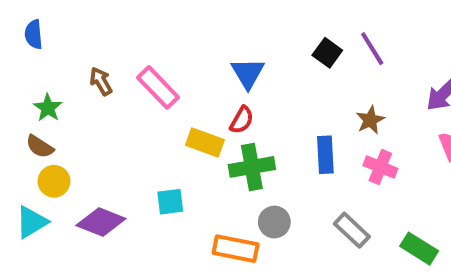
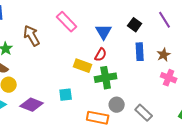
black square: (327, 53) -> (135, 25), moved
brown arrow: (101, 81) -> (32, 36), size x1.5
pink rectangle: (158, 87) -> (67, 22), moved
blue rectangle: (325, 155) -> (140, 52), moved
gray rectangle: (352, 230) -> (144, 113), moved

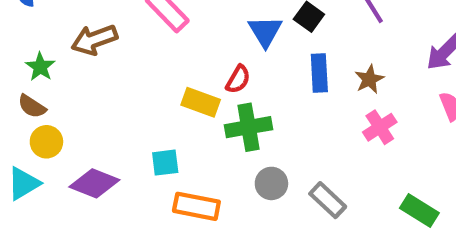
blue triangle: (104, 32) -> (265, 31), moved
brown arrow: (32, 36) -> (94, 40), turned -80
pink cross: (169, 78) -> (380, 127), turned 35
orange rectangle: (98, 118) -> (196, 206), moved

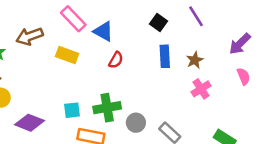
blue triangle: (265, 31) -> (103, 31), moved, turned -30
yellow rectangle: (201, 102) -> (67, 55), moved
green cross: (249, 127) -> (107, 108), moved

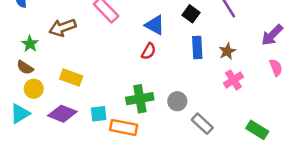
blue triangle: (103, 31) -> (155, 25), moved
yellow rectangle: (67, 55) -> (71, 77), moved
cyan square: (72, 110) -> (99, 114), moved
gray circle: (136, 123) -> (177, 101), moved

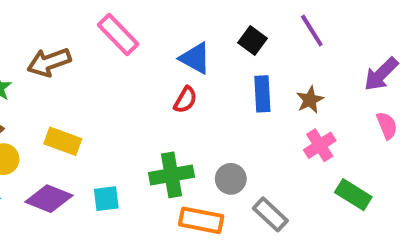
orange rectangle: (124, 127) -> (201, 220), moved
green rectangle: (257, 130) -> (353, 195), moved

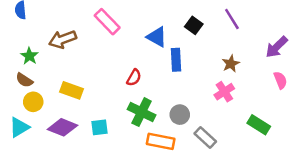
blue rectangle: (262, 94) -> (176, 60), moved
red semicircle: (185, 100) -> (134, 78), moved
pink cross: (320, 145) -> (224, 92), moved
green cross: (171, 175) -> (142, 112), turned 36

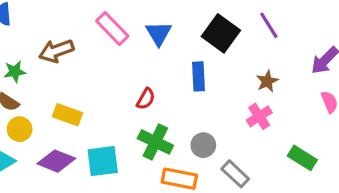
black square: (194, 25) -> (221, 33), size x1.6
blue triangle: (157, 37) -> (159, 33), moved, turned 30
green star: (29, 56) -> (15, 72), turned 30
cyan square: (99, 127) -> (103, 161), size x1.5

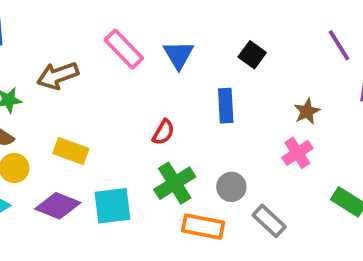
purple line: (269, 25) -> (339, 45), moved
black square: (221, 33) -> (252, 55), size x0.6
green cross: (155, 142) -> (175, 183), turned 32

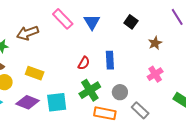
blue rectangle: (226, 106) -> (110, 60), moved
brown star: (307, 111) -> (155, 43), moved

